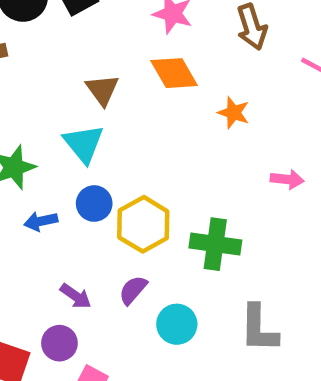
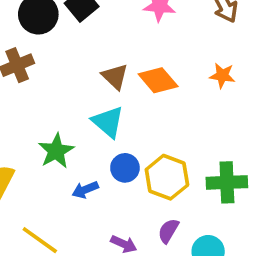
orange diamond: (174, 73) -> (158, 80), moved

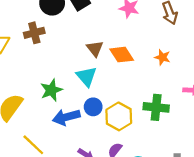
green cross: (227, 182) -> (156, 107), moved
blue arrow: (85, 190) -> (66, 117), size x1.6

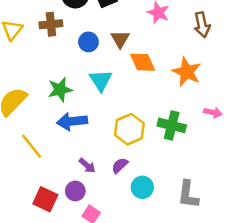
brown triangle: (95, 49) -> (120, 39), moved
orange star: (162, 57) -> (187, 72), size x1.6
blue circle: (93, 107) -> (88, 42), moved

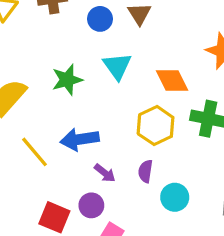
orange diamond: (143, 62) -> (172, 81), moved
blue arrow: (72, 121) -> (80, 139), moved
purple semicircle: (120, 165) -> (145, 171), turned -36

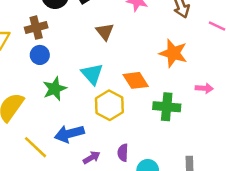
blue circle: (100, 19) -> (40, 55), moved
yellow hexagon: (156, 126) -> (109, 105), moved
purple arrow: (105, 173) -> (92, 157), turned -63

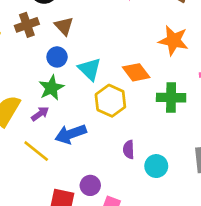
brown triangle: (105, 32) -> (64, 26), moved
blue circle: (40, 55) -> (57, 57), moved
purple arrow: (92, 157) -> (40, 114), moved

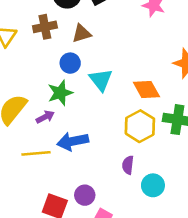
brown triangle: (64, 26) -> (82, 33), turned 48
yellow hexagon: (110, 101) -> (140, 126), moved
yellow line: (36, 151) -> (36, 153), turned -52

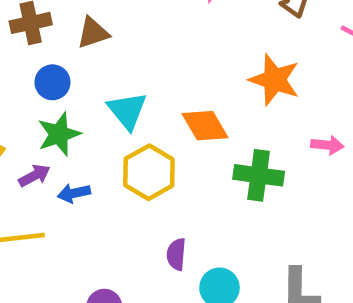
blue circle: (70, 63) -> (52, 82), moved
yellow hexagon: (140, 126) -> (149, 172), moved
blue arrow: (73, 141) -> (74, 193), moved, size x0.6

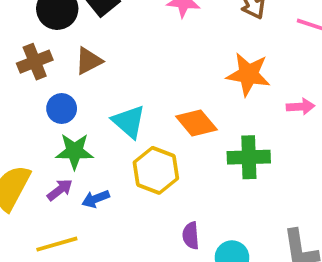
green star: (59, 134) -> (74, 151), turned 30
pink arrow: (327, 145) -> (301, 107), moved

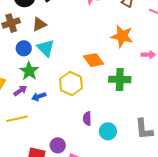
cyan triangle: (129, 122) -> (46, 48), moved
green star: (74, 151) -> (29, 71), turned 30

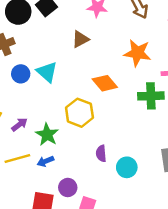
brown triangle: (39, 24) -> (80, 39), moved
green star: (29, 71) -> (47, 135), moved
green cross: (120, 79) -> (151, 96), moved
blue arrow: (39, 96) -> (45, 161), moved

